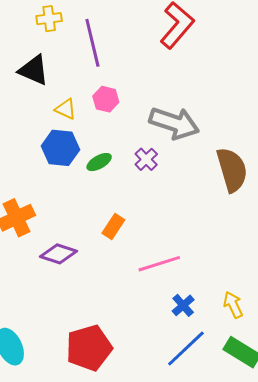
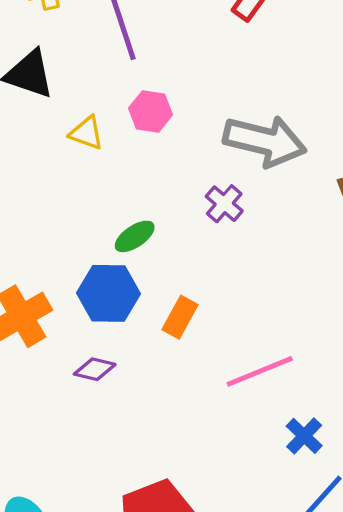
blue hexagon: (60, 148) -> (108, 293), moved
green ellipse: (99, 162) -> (135, 236), moved
purple diamond: (59, 254) -> (95, 369), size x0.7

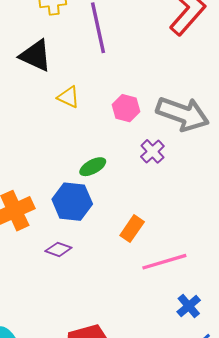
pink hexagon: (151, 111) -> (126, 108), moved
orange rectangle: (180, 317) -> (132, 229), moved

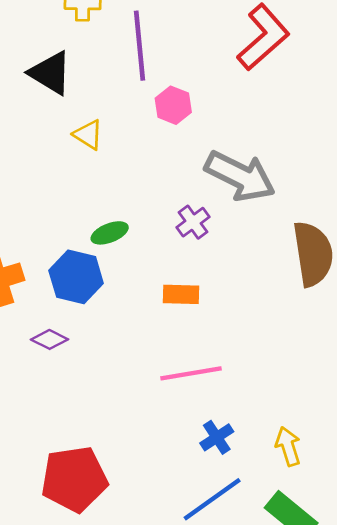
pink hexagon: (126, 108) -> (173, 105), moved
orange rectangle: (132, 229) -> (181, 294), moved, turned 50

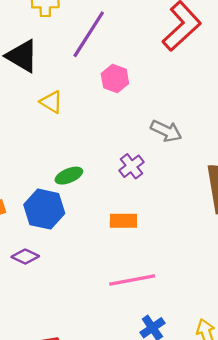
purple line: (140, 46) -> (89, 34), turned 39
gray arrow: (240, 176) -> (166, 131), size x0.6

